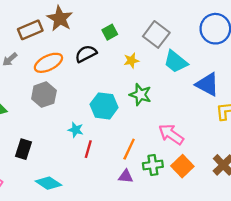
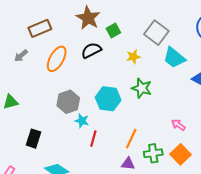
brown star: (60, 18) -> (88, 18), moved
orange ellipse: (48, 63) -> (57, 59), turned -35
gray hexagon: (44, 95) -> (68, 102), moved
pink arrow: (171, 134) -> (178, 125), moved, size x0.6

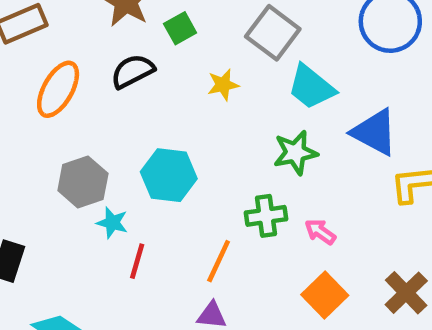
green star: (142, 88) -> (295, 153), moved, turned -30
green cross: (153, 153) -> (266, 216), moved

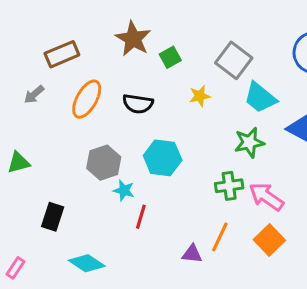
black semicircle: (133, 71) -> (138, 104), moved, turned -144
pink arrow: (320, 232) -> (266, 197), size x1.6
orange line: (219, 261) -> (220, 237), moved

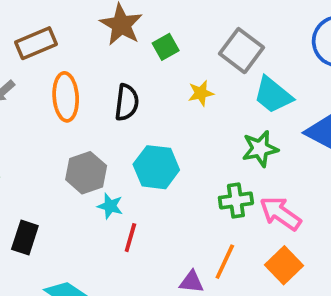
orange ellipse: (87, 99) -> (66, 97), turned -33
black semicircle: (138, 104) -> (127, 102), turned -92

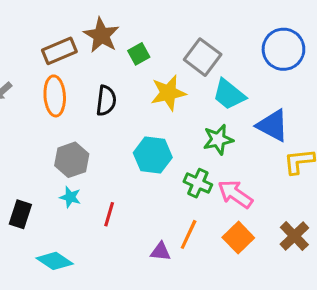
brown rectangle: (36, 43) -> (59, 51), moved
yellow star: (201, 93) -> (168, 93), size x1.6
cyan hexagon: (156, 167) -> (153, 155), moved
green cross: (236, 200) -> (198, 183), turned 32
cyan star: (110, 206) -> (70, 197), moved

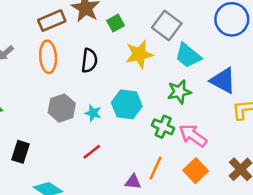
cyan star: (70, 197) -> (93, 113), moved
red line: (109, 214) -> (92, 152), turned 36

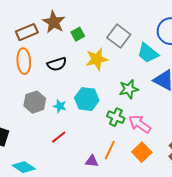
cyan trapezoid: (188, 56) -> (148, 53), moved
black semicircle: (89, 61) -> (57, 64), turned 66

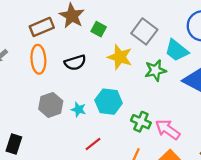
green square: (78, 34) -> (99, 29), turned -32
yellow star: (97, 59) -> (120, 57), turned 30
green star: (129, 89) -> (155, 70), moved
red line: (59, 137) -> (93, 144), moved

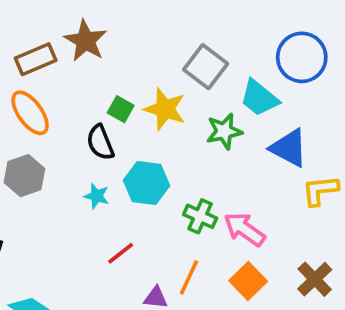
green square: (99, 29) -> (121, 109), moved
orange ellipse: (38, 59) -> (30, 113), turned -32
black semicircle: (75, 63) -> (100, 142), moved, turned 85
gray hexagon: (51, 105) -> (24, 176), moved

